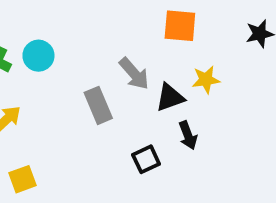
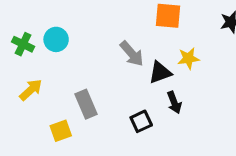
gray rectangle: (98, 105) -> (86, 104), moved
yellow square: (23, 179) -> (61, 131), moved

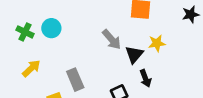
black triangle: (160, 73) -> (134, 55), turned -30

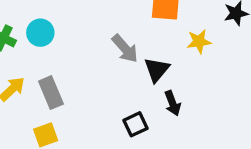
yellow star: (157, 43) -> (199, 41), moved
gray rectangle: (75, 80) -> (51, 93), moved

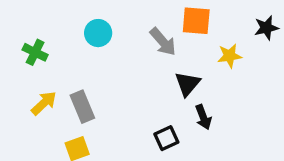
cyan circle: (40, 33) -> (98, 33), moved
gray arrow: (125, 49) -> (163, 42), moved

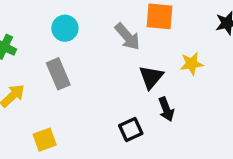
yellow star: (230, 56) -> (192, 64), moved
gray rectangle: (82, 107) -> (58, 74), moved

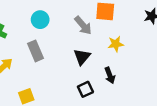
yellow star: (192, 64) -> (116, 44), moved
black triangle: (151, 77) -> (82, 57), moved

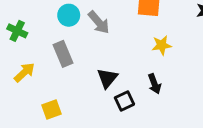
gray arrow: (83, 25) -> (99, 22), moved
black triangle: (82, 57) -> (107, 78), moved

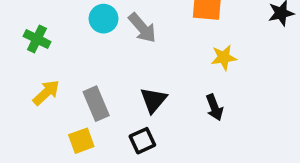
gray rectangle: (63, 54) -> (96, 104), moved
black square: (124, 101) -> (142, 141), moved

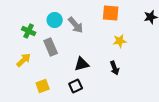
green cross: (37, 39) -> (29, 31), moved
black triangle: (153, 100) -> (82, 64), turned 35
gray rectangle: (96, 104) -> (51, 47), moved

